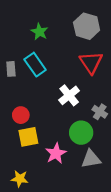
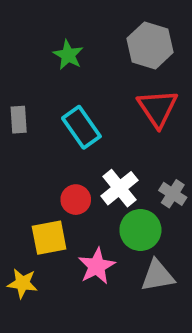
cyan rectangle: (35, 65) -> (81, 127), moved
white cross: (69, 95) -> (120, 188), moved
red circle: (21, 115) -> (76, 200), moved
yellow star: (20, 179) -> (22, 283), moved

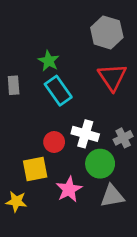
green star: (68, 55) -> (49, 61), moved
white cross: (120, 188) -> (85, 134), turned -35
gray cross: (173, 194) -> (123, 138), turned 30

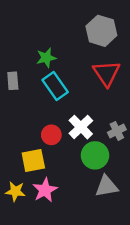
green star: (49, 61) -> (46, 58), turned 30
white cross: (85, 134) -> (81, 127), turned 30
pink star: (69, 189) -> (45, 190), moved

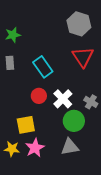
green star: (46, 58) -> (13, 35), moved
gray cross: (117, 131) -> (91, 102), turned -32
red circle: (51, 135) -> (39, 96), moved
gray triangle: (107, 186) -> (70, 147), moved

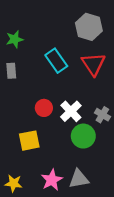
cyan rectangle: (43, 67) -> (56, 61), moved
gray triangle: (70, 147) -> (79, 179), moved
pink star: (35, 148) -> (52, 180), moved
yellow star: (12, 149) -> (14, 183), moved

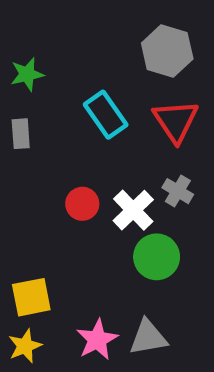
gray cross: (102, 115) -> (178, 191), moved
yellow square: (29, 141) -> (31, 297), moved
yellow star: (14, 183) -> (25, 346), turned -30

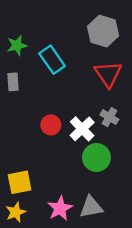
cyan rectangle: (106, 115) -> (52, 60), moved

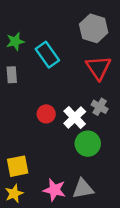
pink star: (60, 208) -> (54, 190), turned -30

